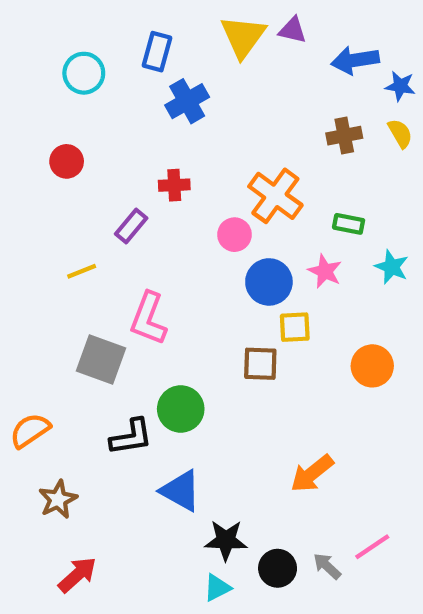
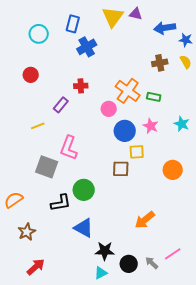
green rectangle: (349, 224) -> (154, 97), moved

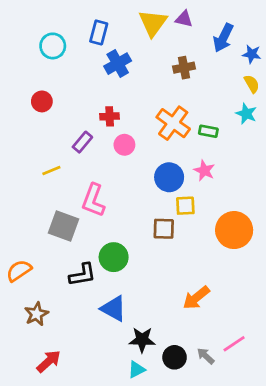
blue arrow: (165, 28) -> (223, 38), turned -55
brown cross: (160, 63) -> (184, 68), moved
pink circle: (109, 109) -> (124, 145), moved
cyan star: (182, 124) -> (246, 114), moved
orange circle: (173, 170) -> (234, 230), size x1.4

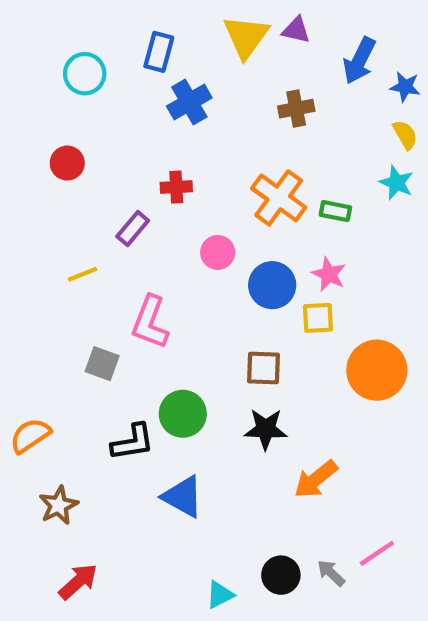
pink circle: (124, 145) -> (218, 252), moved
yellow square: (185, 206) -> (318, 318), moved
gray square: (64, 226) -> (102, 364), size x0.7
black star: (142, 340) -> (266, 429), moved

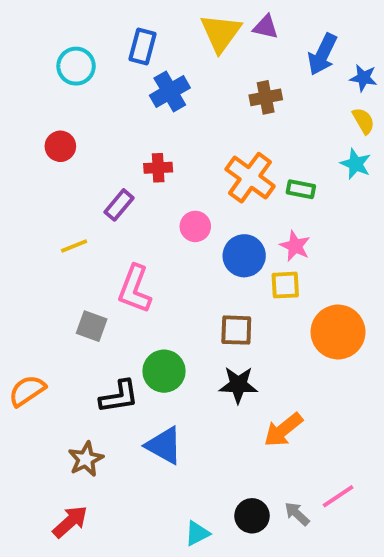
brown star: (59, 505) -> (86, 459), moved

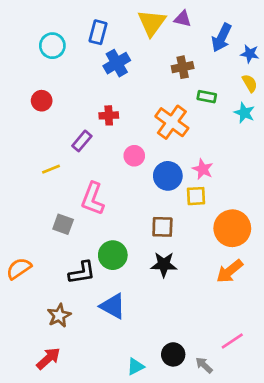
green rectangle: (301, 189) -> (207, 97), moved
orange arrow: (283, 430) -> (230, 271), moved
gray arrow: (297, 514) -> (204, 365), moved

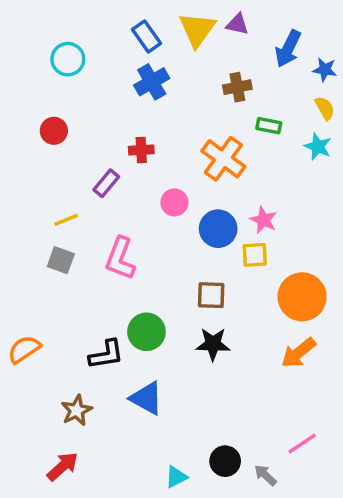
blue rectangle: (98, 32) -> (146, 36), moved, turned -50
gray square: (63, 224) -> (61, 260), moved

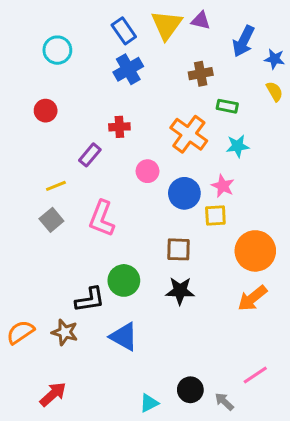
cyan star: (318, 147) -> (238, 146), moved, turned -30
gray square: (61, 260) -> (51, 220), turned 30
orange semicircle: (24, 349) -> (20, 332), moved
brown star: (77, 410) -> (65, 332), moved, turned -30

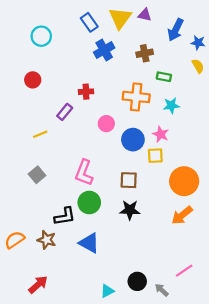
blue cross: (128, 69) -> (104, 50), moved
orange cross: (189, 134) -> (136, 97), turned -30
pink L-shape: (102, 218) -> (84, 173), moved
gray square: (51, 220) -> (37, 175), moved

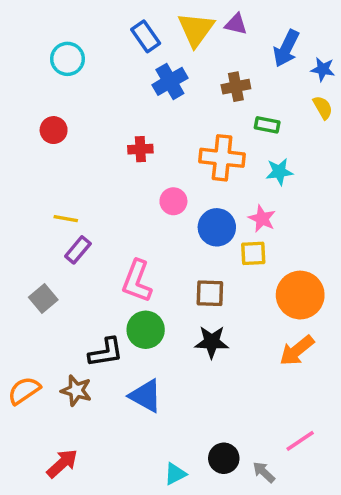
purple rectangle: (65, 112) -> (78, 250), moved
yellow line: (40, 134) -> (66, 219), turned 32
gray square: (37, 175) -> (43, 298), moved

